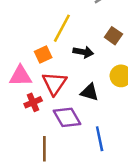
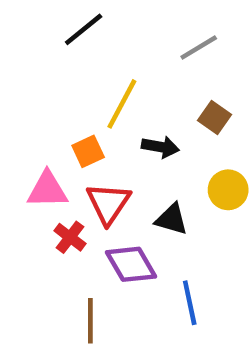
red cross: (33, 102) -> (70, 237), turned -30

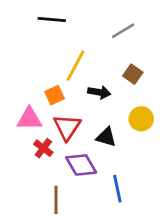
black line: (84, 29) -> (52, 20), turned 44

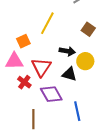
black arrow: (99, 92) -> (67, 51), moved
orange square: (55, 95) -> (23, 41), moved
yellow circle: (141, 119) -> (85, 61), moved

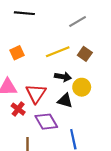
yellow line: (47, 23) -> (58, 52), moved, turned 40
orange square: (23, 41) -> (17, 53), moved

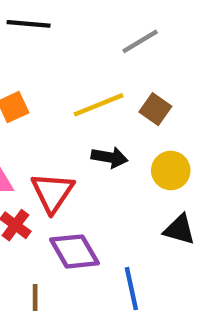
yellow circle: (82, 87) -> (171, 170), moved
black triangle: (65, 101) -> (179, 230), moved

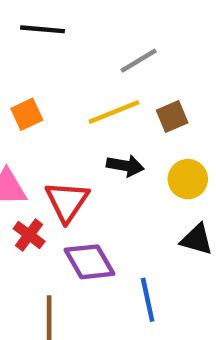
gray line: (140, 41) -> (139, 61), moved
brown square: (155, 109) -> (172, 116), turned 32

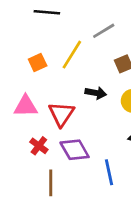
yellow line: (114, 112) -> (72, 55), moved, turned -36
red cross: (29, 235) -> (39, 146), moved

